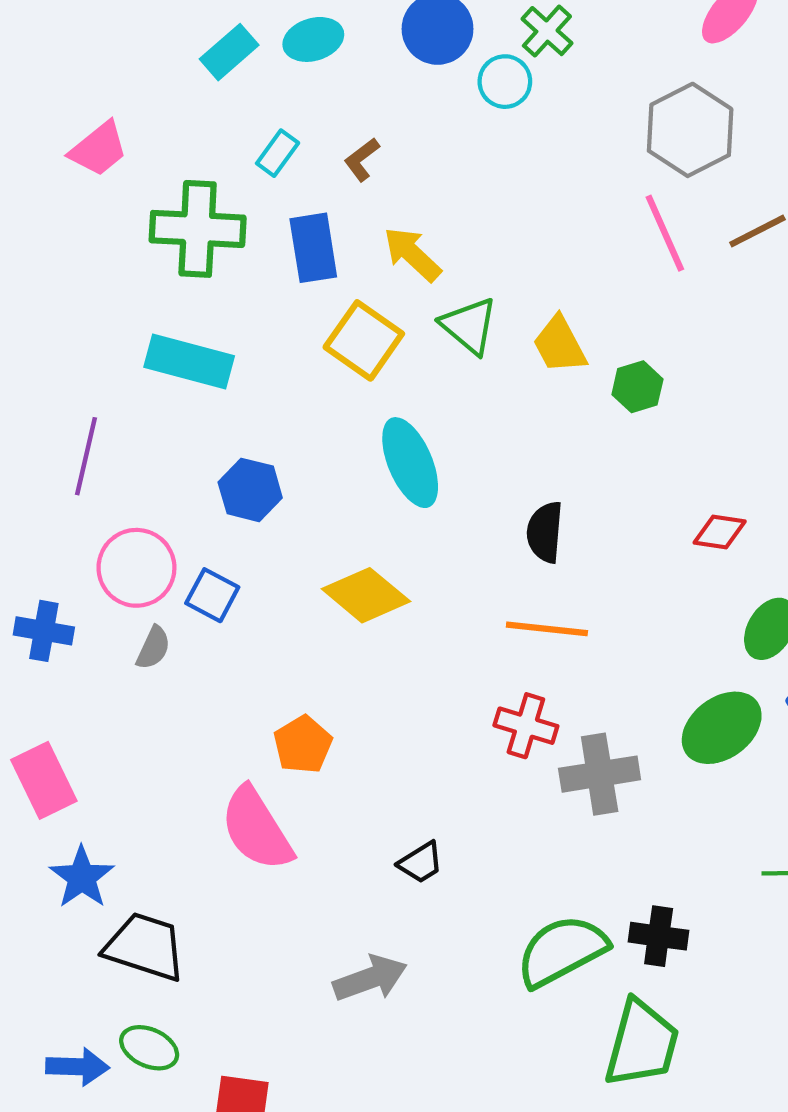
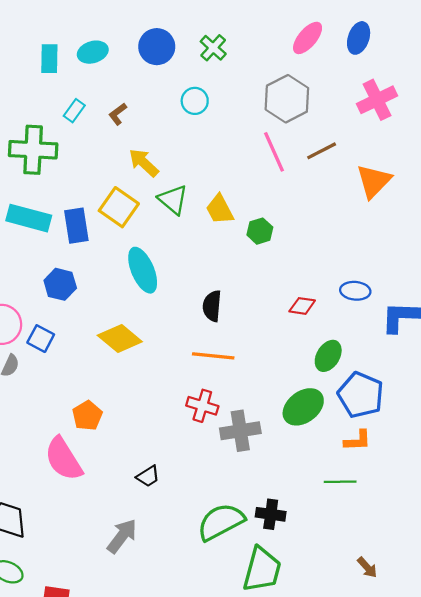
cyan rectangle: (229, 52) -> (49, 59), turned -48
cyan circle: (505, 82) -> (195, 101), moved
blue rectangle: (313, 248) -> (76, 226), moved
gray arrow: (370, 978) -> (122, 536), turned -33

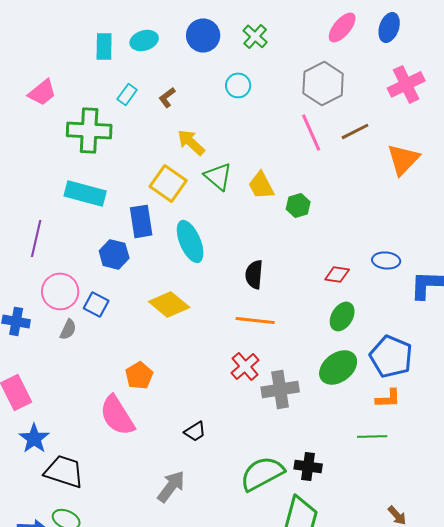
blue rectangle: (76, 226) -> (141, 221), moved
green ellipse: (328, 356) -> (342, 316), moved
red cross: (202, 406) -> (245, 366), turned 32

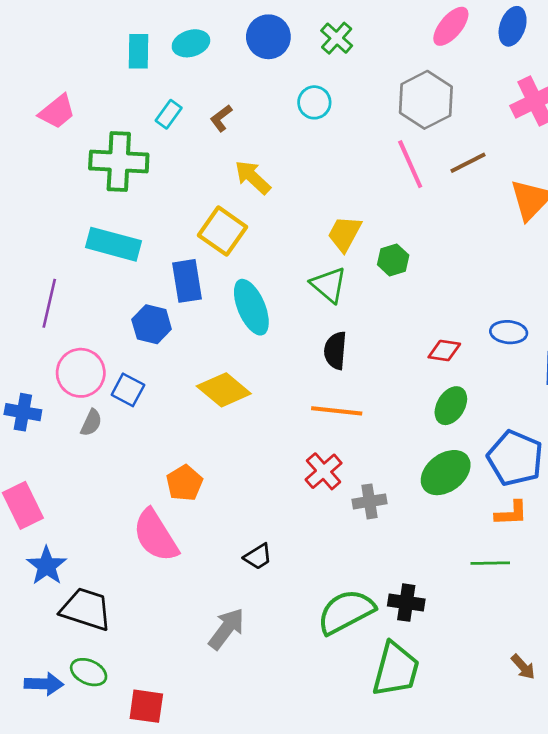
green triangle: (218, 176) -> (329, 285), moved
yellow trapezoid: (261, 185) -> (345, 234), turned 56
gray cross: (280, 389) -> (369, 501), size x0.7

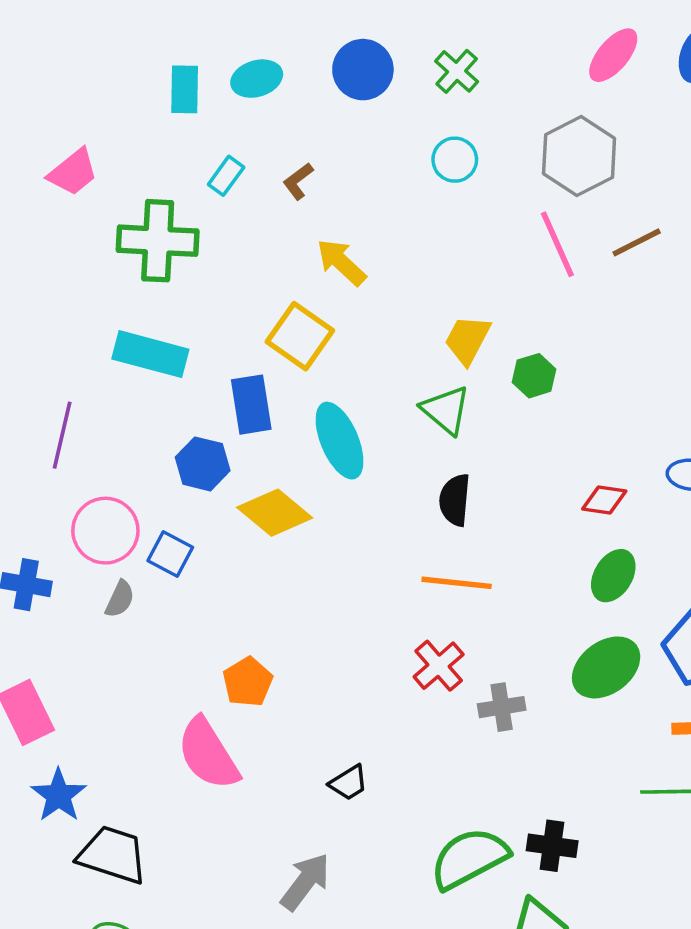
cyan circle: (314, 102) -> (455, 160), moved
yellow diamond: (224, 390) -> (275, 513), moved

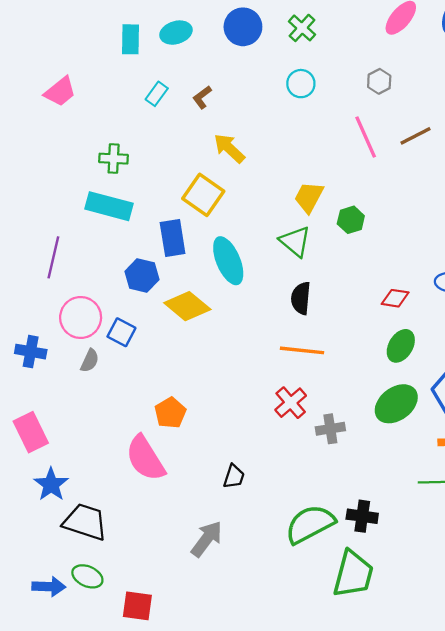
gray hexagon: (579, 156) -> (379, 81), size x0.5
green cross: (158, 241) -> (114, 159), moved, size x0.6
black trapezoid: (349, 783) -> (234, 476), turned -40

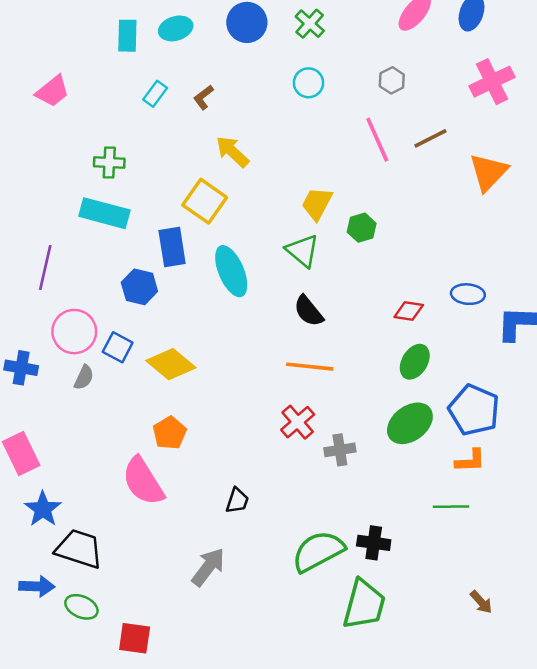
black semicircle: (301, 298) -> (308, 311), turned -44
yellow diamond: (187, 306) -> (171, 364), moved
blue arrow: (49, 587) -> (37, 586), moved

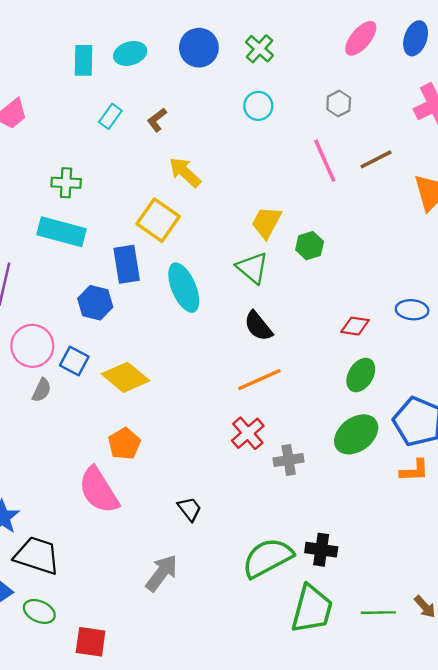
orange line: (310, 367) -> (259, 380), turned -30
black trapezoid: (237, 501) -> (190, 509), turned -56
green line: (451, 507) -> (378, 613), moved

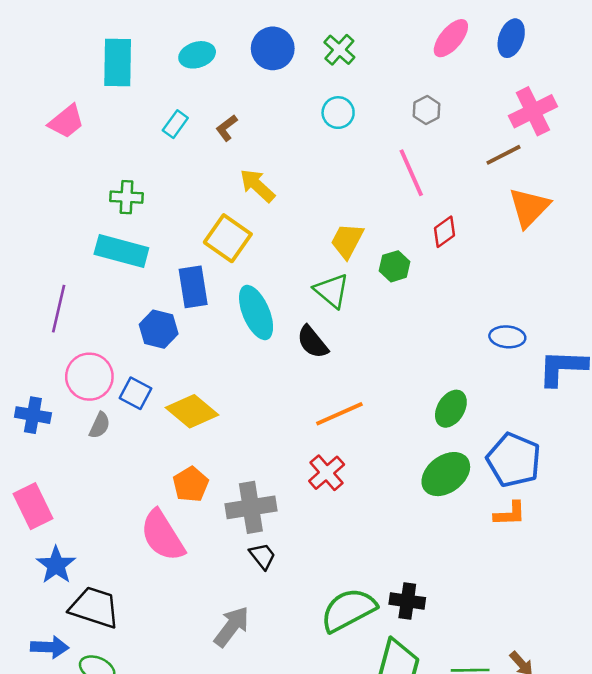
cyan rectangle: (84, 60) -> (118, 63), moved, size x1.4
brown line: (376, 159) -> (503, 155), moved
black semicircle: (258, 326) -> (312, 342), moved
red diamond: (355, 326) -> (445, 232), moved, turned -44
gray cross: (289, 460) -> (251, 507), moved, size x1.5

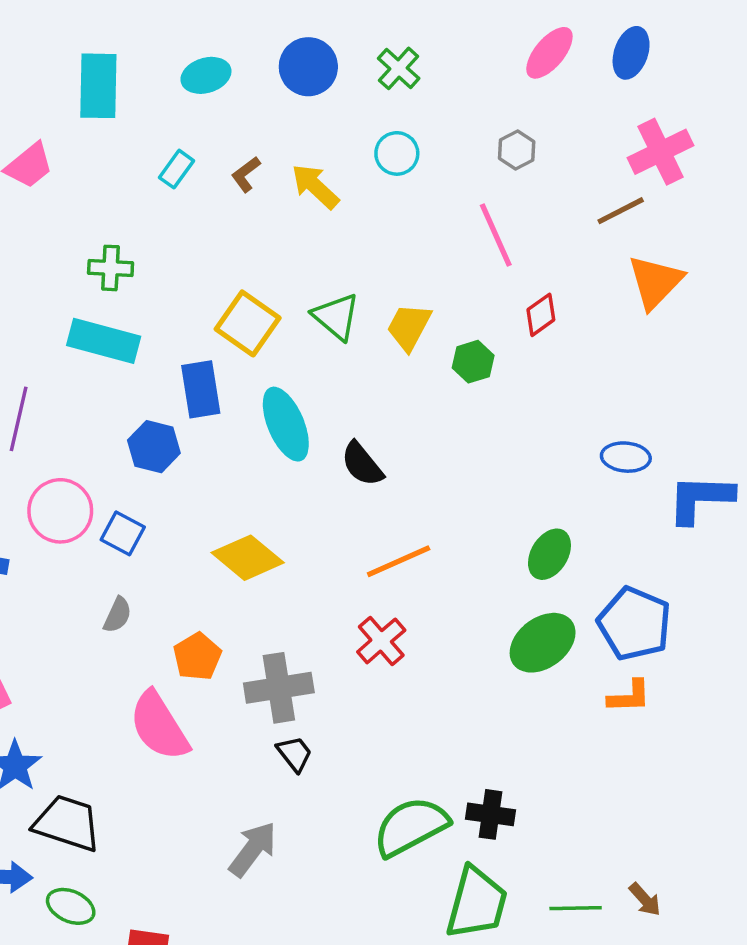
yellow arrow: (257, 186) -> (315, 186), moved
green triangle: (332, 291) -> (336, 317), moved
yellow diamond: (192, 411) -> (248, 558), moved
gray semicircle: (100, 425) -> (117, 615), moved

